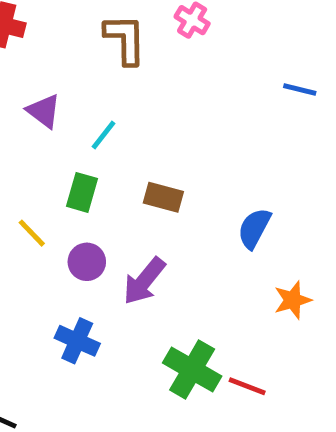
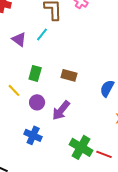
cyan line: (104, 135) -> (42, 34), moved

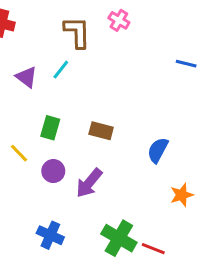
blue cross: (33, 135) -> (50, 235), moved

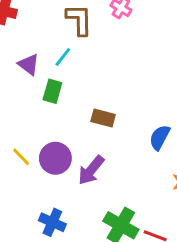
green rectangle: (50, 128) -> (52, 91), moved
yellow line: (19, 153) -> (21, 157), moved
purple circle: (53, 171) -> (55, 158), size x1.4

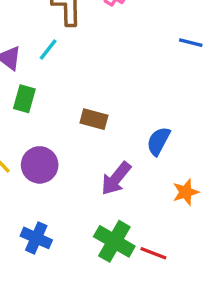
green rectangle: (52, 91) -> (24, 99), moved
purple arrow: (91, 170) -> (116, 179), moved

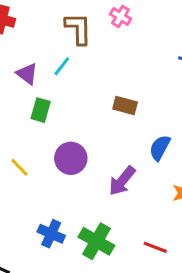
brown rectangle: (94, 119) -> (125, 105), moved
purple circle: (40, 165) -> (71, 158), moved
green cross: (114, 241) -> (96, 241), moved

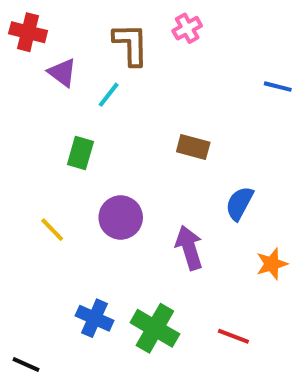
pink cross: (121, 16) -> (187, 28), turned 30
purple triangle: (27, 74) -> (62, 72), moved
purple arrow: (122, 181) -> (189, 248), turned 124

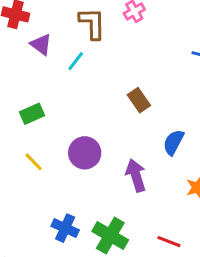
brown rectangle: (193, 147) -> (139, 100), turned 40
green rectangle: (80, 153) -> (32, 114), moved, turned 50

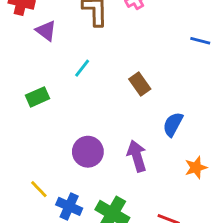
cyan line: (76, 61) -> (82, 68), moved
purple circle: (85, 153) -> (88, 152), moved
yellow line: (34, 162) -> (39, 189), moved

